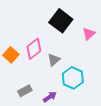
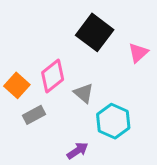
gray triangle: (54, 60) -> (84, 93), turned -40
gray rectangle: (25, 91) -> (34, 115), moved

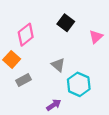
black square: (95, 32) -> (66, 23), size x0.7
pink diamond: (53, 76) -> (26, 35), moved

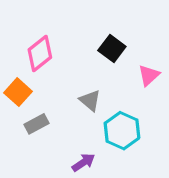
black square: (66, 23) -> (112, 48), moved
pink triangle: (96, 37) -> (149, 75), moved

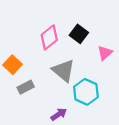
pink diamond: (40, 53) -> (49, 37), moved
gray triangle: (90, 100) -> (63, 71), size x1.5

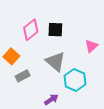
black square: (79, 34) -> (55, 30), moved, turned -35
pink diamond: (49, 37) -> (31, 30), moved

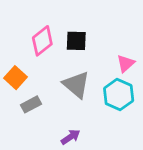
cyan hexagon: (75, 80) -> (119, 95), moved

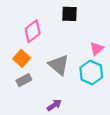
black square: (76, 41) -> (69, 14), moved
orange square: (15, 78) -> (22, 58), moved

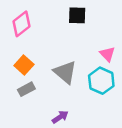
pink diamond: (33, 31) -> (22, 24), moved
pink triangle: (97, 49) -> (107, 54), turned -32

